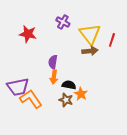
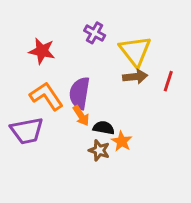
red line: (112, 40) -> (168, 81), moved
purple semicircle: (53, 62) -> (80, 93), size x1.5
orange arrow: (54, 77) -> (81, 116), turned -40
orange L-shape: (31, 99) -> (46, 96), moved

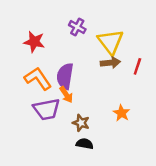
black semicircle: (104, 128) -> (85, 144), moved
purple trapezoid: (27, 131) -> (47, 109), moved
orange star: (122, 141) -> (121, 113), moved

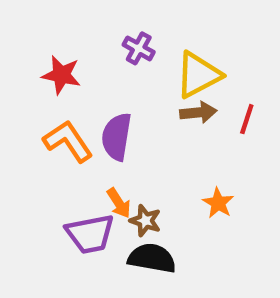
yellow triangle: (110, 42) -> (198, 75), turned 40
orange arrow: (66, 95) -> (119, 203), moved
purple trapezoid: (47, 109) -> (90, 234), moved
black semicircle: (85, 144) -> (152, 258), size x1.5

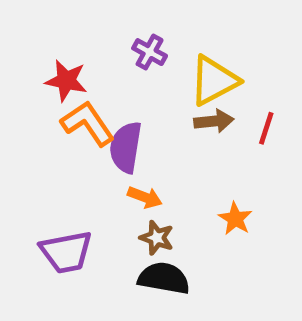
orange L-shape: (68, 141) -> (88, 123), moved
orange arrow: (119, 203) -> (145, 197), moved, turned -36
purple trapezoid: (90, 234) -> (66, 252), moved

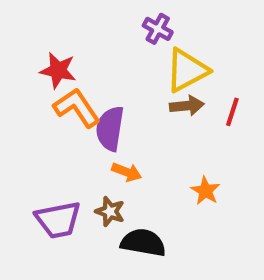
purple cross: (150, 52) -> (158, 29), moved
brown star: (157, 238) -> (110, 211), moved

